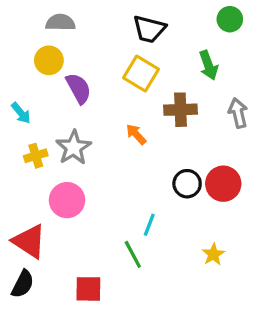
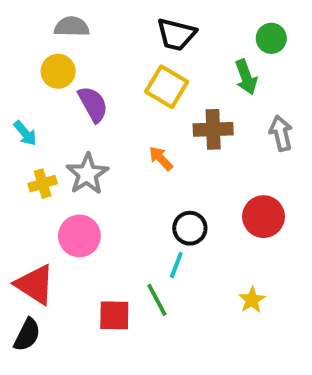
green circle: (230, 19) -> (271, 38), moved
black circle: (187, 184) -> (190, 228), moved
red square: (88, 289) -> (114, 315), moved

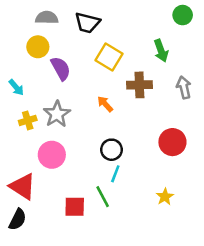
black trapezoid: (176, 34) -> (87, 23), moved
green circle: (271, 38) -> (183, 15), moved
black circle: (190, 228) -> (111, 150), moved

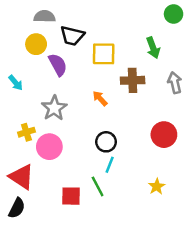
black trapezoid: (87, 23) -> (72, 36), moved
yellow square: (109, 57) -> (104, 54), turned -30
yellow cross: (28, 120) -> (26, 132), moved

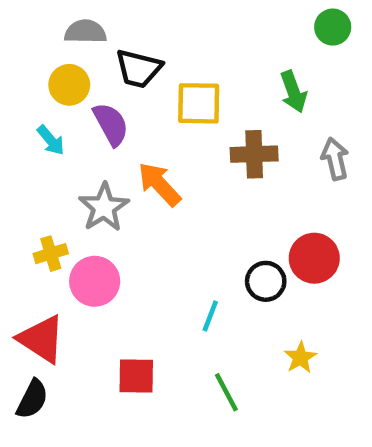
cyan arrow: (16, 83) -> (51, 140), moved
orange arrow: (100, 98) -> (159, 184), moved, size x1.5
black circle: (106, 142) -> (266, 281), moved
green line: (98, 186) -> (226, 392), moved

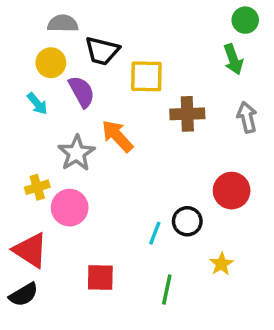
green arrow: (293, 92) -> (233, 59), moved
black circle: (266, 281) -> (187, 221), moved
green line: (226, 392) -> (167, 289), turned 40
black semicircle: (32, 399) -> (24, 295), turned 32

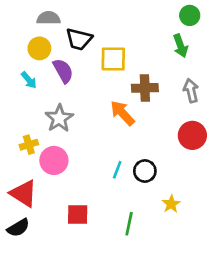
orange arrow: (117, 136) -> (122, 113), moved
red circle: (232, 191) -> (192, 135), moved
cyan line: (155, 233) -> (117, 170), moved

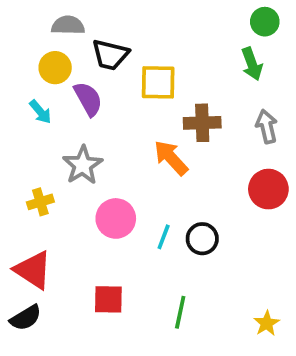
pink circle: (54, 160) -> (116, 218), moved
yellow star: (171, 204) -> (267, 323), moved

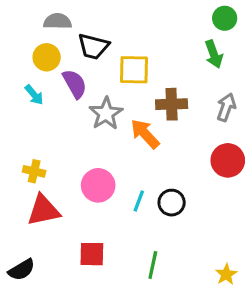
gray arrow: (267, 126) -> (226, 107), turned 32
gray star: (83, 165) -> (106, 114), moved
yellow cross: (40, 202) -> (34, 171), turned 30
red triangle: (33, 270) -> (43, 210), moved, turned -45

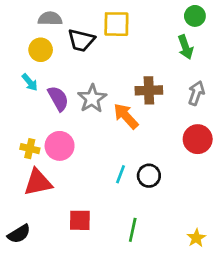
yellow square: (134, 70) -> (116, 24), moved
purple semicircle: (75, 84) -> (58, 99), moved
pink circle: (98, 185) -> (60, 146), moved

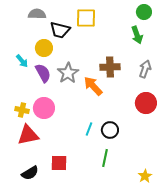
yellow circle: (41, 50) -> (44, 48), moved
green line: (133, 230) -> (105, 158), moved
black semicircle: (19, 234) -> (30, 173), moved

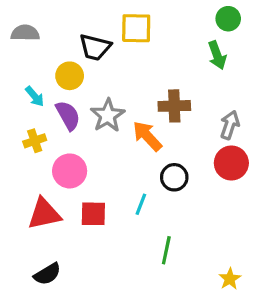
gray semicircle: (37, 14) -> (25, 33), moved
gray arrow: (145, 69) -> (230, 125), moved
yellow cross: (22, 110) -> (35, 141), moved, turned -32
black circle: (110, 130) -> (174, 177), moved
red square: (59, 163) -> (93, 214), moved

